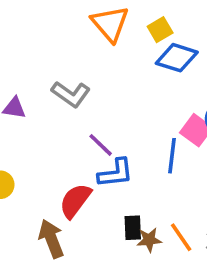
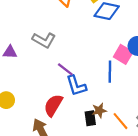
blue L-shape: (115, 173) -> (76, 86), turned 85
brown star: (149, 240) -> (99, 110), moved

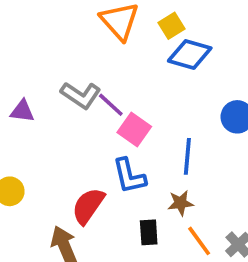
pink square: (123, 54) -> (134, 129), moved
purple line: (65, 69) -> (111, 105), moved
brown star: (99, 110) -> (181, 203), moved

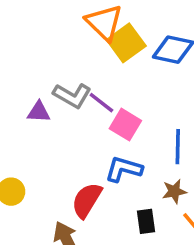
yellow square: (172, 26) -> (126, 43), moved, size x1.5
purple triangle: (22, 111) -> (39, 112), moved
blue L-shape: (129, 176) -> (124, 169), turned 123

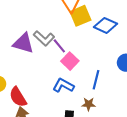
purple triangle: (39, 112) -> (23, 43), size x1.6
red semicircle: (87, 200) -> (18, 97), moved, turned -75

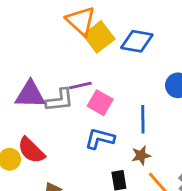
gray L-shape: (44, 38) -> (60, 100), moved, turned -35
purple line: (59, 46) -> (80, 86), turned -49
red semicircle: (18, 97) -> (31, 150), moved

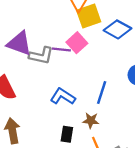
pink square: (100, 103) -> (77, 43), moved

